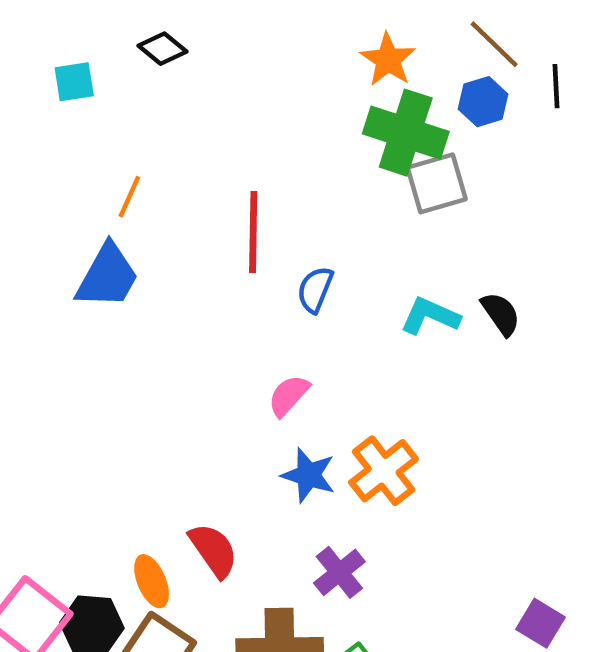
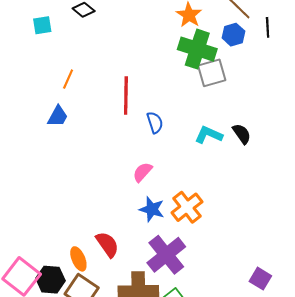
blue trapezoid: (107, 276) -> (58, 116), size x0.7
blue semicircle: (315, 289) -> (155, 122), turned 140
purple cross: (339, 572) -> (166, 255), size x1.6

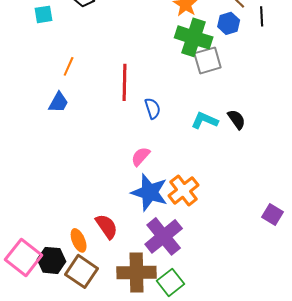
blue star: (152, 209) -> (150, 192), size x1.5
purple square: (260, 279) -> (273, 214), moved

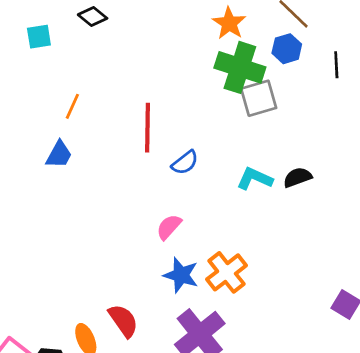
black line: (262, 16) -> (336, 65), moved
blue semicircle: (153, 108) -> (185, 163), turned 70
black semicircle: (237, 119) -> (298, 177), turned -75
blue star: (150, 192) -> (181, 275), size x0.7

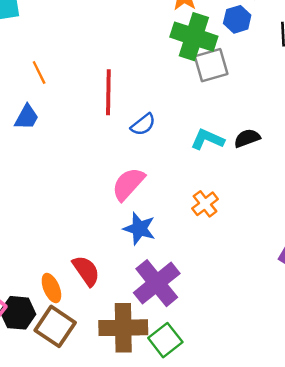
orange line: (72, 106) -> (39, 73), turned -50
pink semicircle: (169, 227) -> (128, 184), size x1.4
orange cross: (226, 272) -> (205, 204), moved, size x0.7

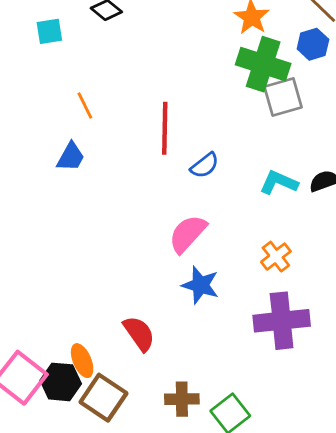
purple cross: (157, 283) -> (282, 321), moved, turned 33
orange ellipse: (51, 288) -> (82, 361), moved
brown cross: (123, 328) -> (182, 399), size x0.6

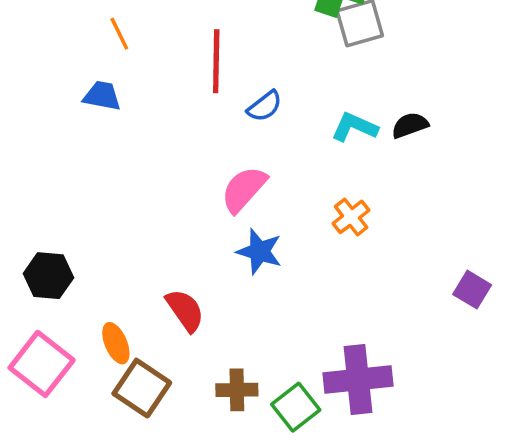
blue trapezoid: (71, 157) -> (102, 96), turned -108
purple cross: (282, 321) -> (358, 379), moved
black hexagon: (61, 382) -> (48, 276), moved

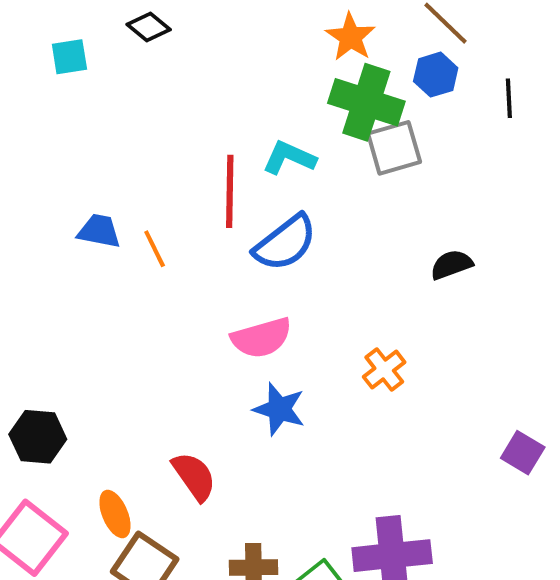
orange line: (119, 34) -> (155, 249), moved
blue semicircle: (265, 106) -> (285, 243), size x1.6
cyan L-shape: (355, 127) -> (289, 158), moved
pink semicircle: (244, 189) -> (261, 338), turned -148

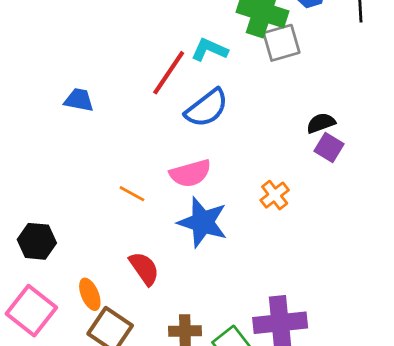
red line: (230, 191) -> (169, 73), turned 33
orange line: (155, 249) -> (132, 194), moved, turned -35
blue star: (279, 409) -> (203, 222), size x1.4
purple square: (523, 453) -> (329, 147), moved

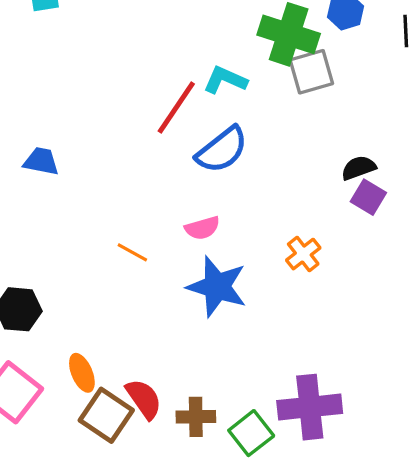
blue trapezoid: (79, 100) -> (41, 161), moved
pink semicircle: (190, 173) -> (202, 228), size x0.7
red semicircle: (144, 268) -> (144, 399), moved

